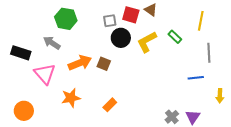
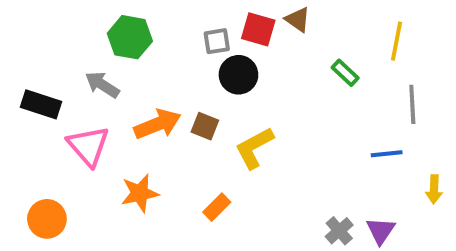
yellow L-shape: (147, 42) -> (254, 148), moved

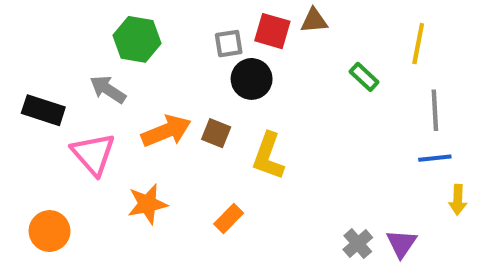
brown triangle: (298, 19) -> (314, 21), turned -40
yellow L-shape: (254, 148) -> (268, 156), turned -42
blue line: (387, 154) -> (435, 158), moved

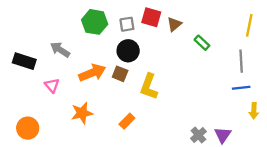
brown triangle: (314, 21) -> (174, 24), moved, turned -35
green hexagon: (137, 39) -> (95, 22), moved
yellow line: (418, 44) -> (249, 25), moved
black circle: (252, 79) -> (128, 51), moved
pink triangle: (93, 154) -> (52, 85), size x0.6

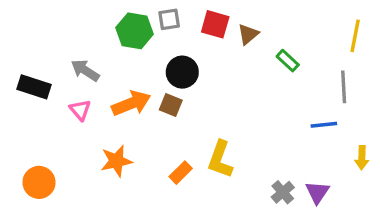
gray square: (127, 24) -> (169, 19), moved
pink triangle: (52, 85) -> (80, 110), moved
yellow L-shape: (149, 87) -> (220, 159), moved
blue line: (241, 88) -> (324, 125), moved

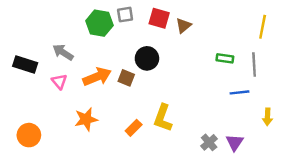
green rectangle: (288, 61) -> (225, 58), moved, turned -35
black circle: (182, 72) -> (147, 58), moved

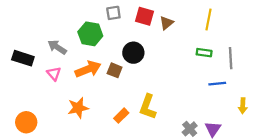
green hexagon: (99, 23) -> (90, 34), moved
yellow line: (263, 27) -> (208, 20), moved

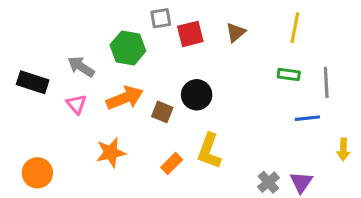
red square: (144, 16) -> (190, 34), moved, turned -30
black circle: (133, 53) -> (197, 95), moved
brown square: (115, 70) -> (162, 112), moved

